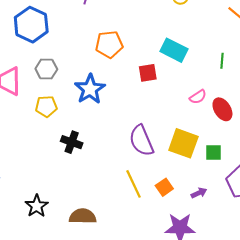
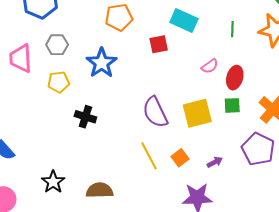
red ellipse: (222, 109) -> (235, 78), turned 50
yellow square: (183, 143) -> (197, 113), turned -32
green square: (214, 153) -> (232, 105), moved

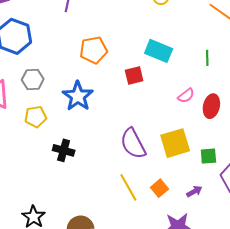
green square: (232, 105) -> (208, 156), moved

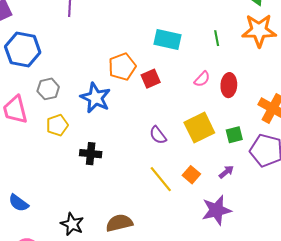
orange pentagon: (94, 50) -> (122, 67), moved
red square: (134, 75) -> (151, 79), moved
purple semicircle: (133, 144) -> (158, 135), size x0.6

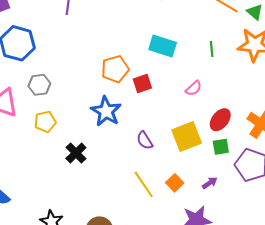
red ellipse: (229, 85) -> (220, 120), moved, turned 30
blue star: (95, 98) -> (106, 111), moved
black cross: (91, 154) -> (76, 153), turned 35

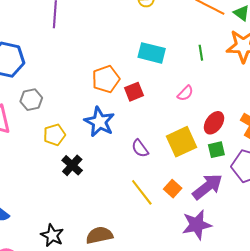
yellow pentagon: (45, 122) -> (54, 135), moved
purple arrow: (210, 183) -> (208, 187), size x2.0

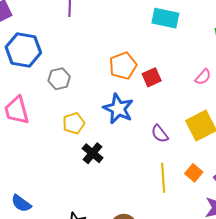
cyan rectangle: (152, 53) -> (165, 18), moved
gray hexagon: (31, 100) -> (59, 79), moved
yellow line: (142, 192) -> (163, 178), turned 36

